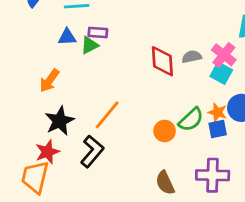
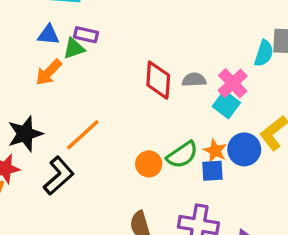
orange arrow: (49, 81) -> (49, 72), moved

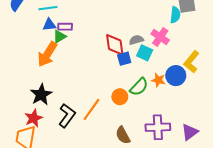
blue triangle: (49, 35) -> (49, 25), moved
orange arrow: (49, 72) -> (47, 54), size x1.4
cyan square: (226, 104) -> (145, 53), moved
orange line: (83, 135) -> (92, 109), moved
blue square: (212, 171) -> (124, 59), moved

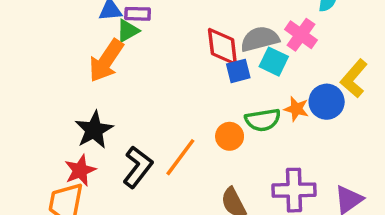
gray semicircle: (136, 40) -> (260, 39), size x1.5
green semicircle: (139, 87) -> (263, 120), turned 36

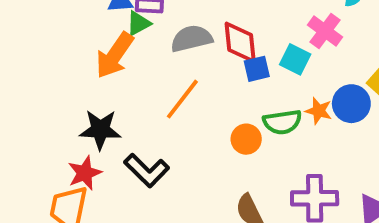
gray semicircle: (260, 39) -> (192, 39), moved
black star: (94, 130) -> (100, 130), turned 30
orange line: (180, 157) -> (182, 99), moved
black L-shape: (138, 167) -> (147, 170), turned 96

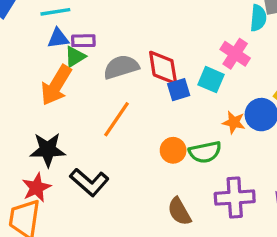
green semicircle: (282, 122) -> (205, 152), moved

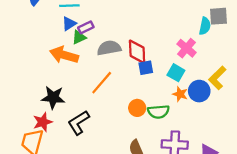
blue triangle: (58, 38) -> (69, 24), turned -32
purple rectangle: (83, 41) -> (86, 27), turned -32
cyan square: (211, 80) -> (176, 73), moved
orange arrow: (56, 85) -> (64, 55), turned 68
black L-shape: (89, 182) -> (79, 123), turned 100

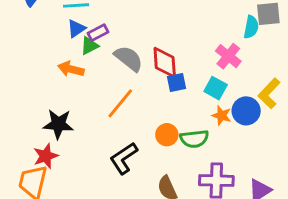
gray semicircle: (109, 48) -> (129, 58), turned 50
orange arrow: (64, 55) -> (71, 69), size x0.7
black L-shape: (79, 123) -> (124, 158), moved

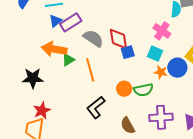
purple rectangle: (98, 33) -> (71, 22), size x1.5
green triangle: (89, 46) -> (68, 60), moved
orange arrow: (71, 69) -> (54, 49), size x1.4
orange line: (120, 103) -> (90, 70), turned -50
black star: (58, 124) -> (33, 78), moved

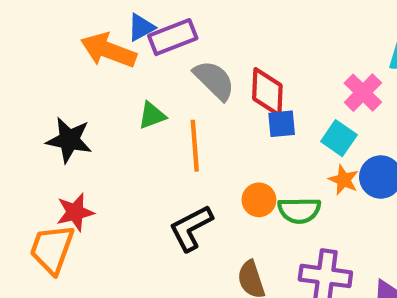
orange arrow: (54, 49) -> (108, 50), moved

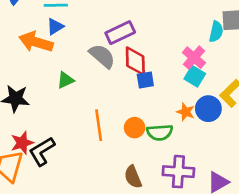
purple rectangle: (173, 37) -> (120, 33), moved
cyan square: (339, 138) -> (195, 76), moved
orange line: (195, 146) -> (99, 125), moved
black L-shape: (191, 228) -> (42, 151), moved

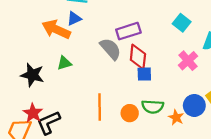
cyan square: (195, 76) -> (182, 23), moved
green triangle: (65, 80) -> (64, 63), moved
orange star: (186, 112) -> (176, 117), moved
green semicircle: (160, 132) -> (153, 107), moved
red star: (22, 143) -> (33, 113), turned -30

